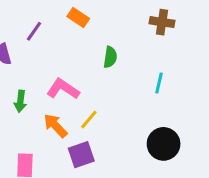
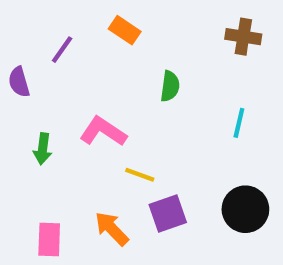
yellow line: (89, 120) -> (140, 175), turned 70
orange arrow: (55, 126) -> (112, 229), moved
purple square: (81, 155) -> (168, 214), moved

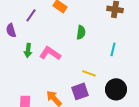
green arrow: (43, 149) -> (28, 50), moved
yellow line: (140, 175) -> (89, 73), moved

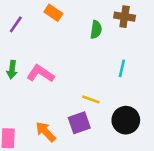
green semicircle: (81, 32) -> (96, 30), moved

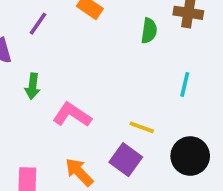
pink L-shape: (40, 74) -> (72, 115), moved
purple square: (79, 123) -> (126, 160), turned -35

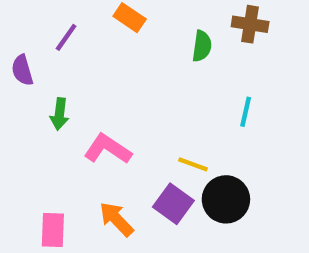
black circle: (190, 156) -> (226, 199), moved

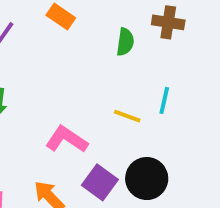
pink L-shape: (108, 149) -> (67, 139), moved
yellow line: (193, 164) -> (127, 116), moved

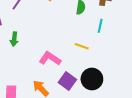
cyan line: (164, 100) -> (100, 26), moved

